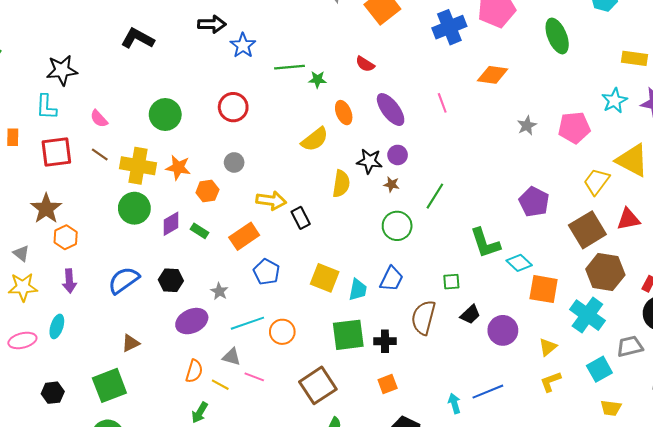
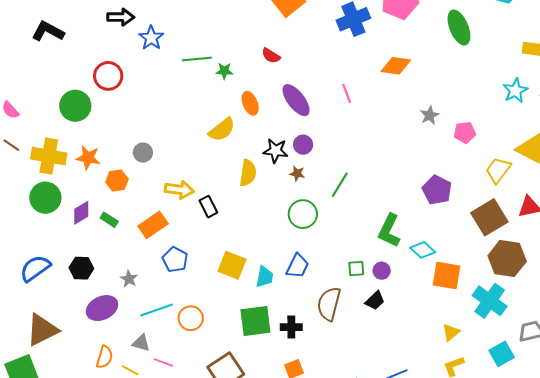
red circle: (233, 107) -> (108, 76), moved
pink pentagon: (574, 128) -> (465, 133), moved, size x0.7
green L-shape: (485, 243) -> (389, 231), turned 44
purple circle: (503, 330) -> (382, 271), moved, size x0.6
brown triangle: (131, 343) -> (42, 330), size x1.8

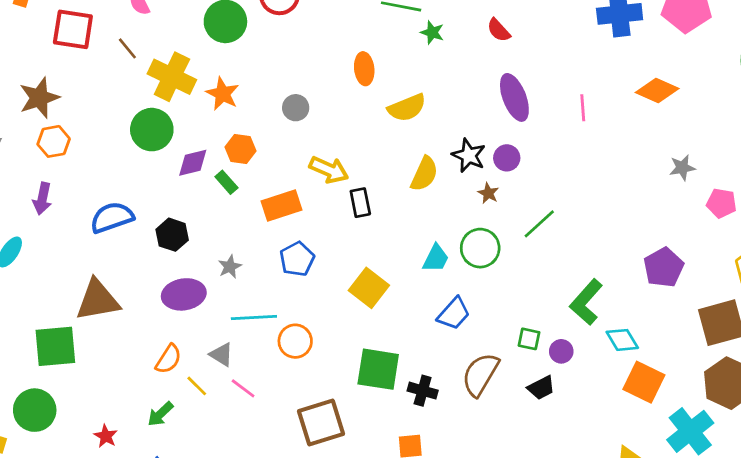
orange ellipse: (250, 103) -> (364, 69), moved
orange hexagon: (117, 181) -> (240, 149), moved
cyan trapezoid: (265, 277) -> (436, 258), moved

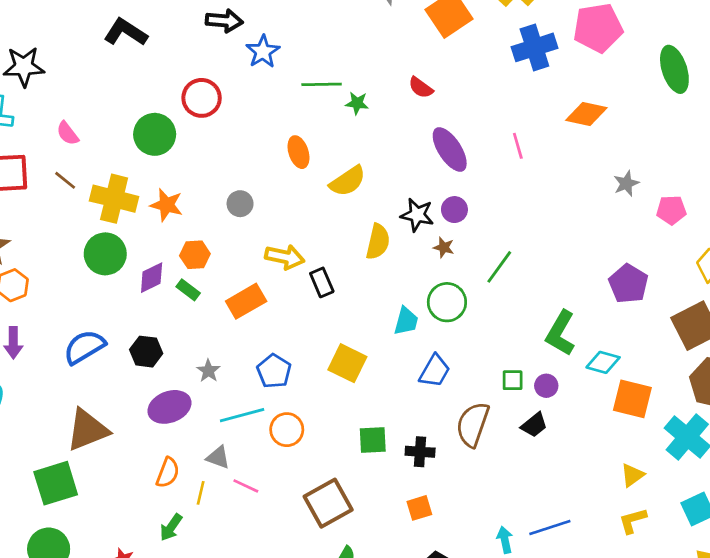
blue pentagon: (297, 259) -> (274, 371), moved
cyan diamond: (622, 340) -> (603, 362), turned -32
green square: (378, 369) -> (373, 440), size x0.7
yellow line: (197, 386) -> (201, 493), turned 70

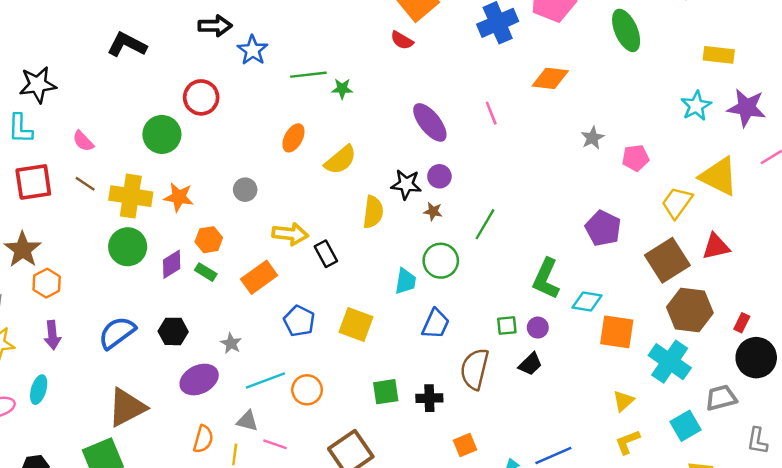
red semicircle: (421, 88) -> (402, 40), moved
orange ellipse: (298, 152) -> (293, 138), turned 52
blue pentagon: (274, 371) -> (299, 321), moved
orange square: (419, 508) -> (465, 445), moved

